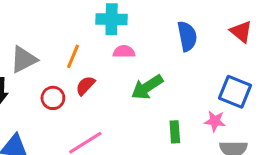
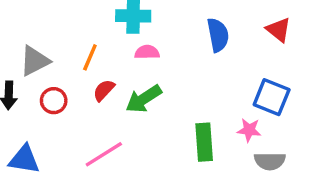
green arrow: (147, 87) -> (144, 99), moved
red circle: (53, 98) -> (54, 101), moved
green rectangle: (175, 132) -> (204, 142), size x1.5

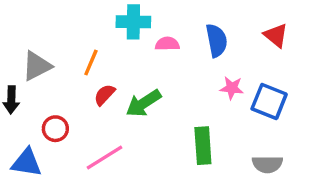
pink semicircle: (147, 52) -> (167, 44), moved
red circle: (54, 101) -> (55, 129), moved
pink star: (249, 130) -> (232, 88), moved

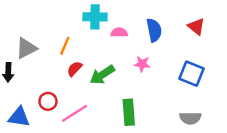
pink star: (232, 88) -> (142, 64), moved
red circle: (55, 129) -> (48, 101), moved
green rectangle: (203, 146) -> (129, 112), moved

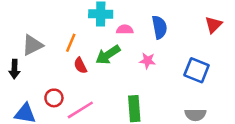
red triangle: (196, 27) -> (213, 25), moved, turned 36
red semicircle: (75, 69) -> (80, 66), turned -70
green arrow: (102, 75) -> (108, 55), moved

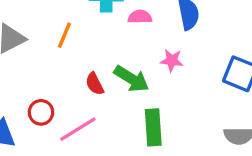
green arrow: (108, 55) -> (131, 79), moved, turned -115
red semicircle: (80, 66) -> (95, 84), moved

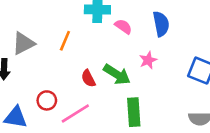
pink semicircle: (140, 17) -> (123, 26), turned 36
pink star: (172, 60) -> (148, 60), turned -30

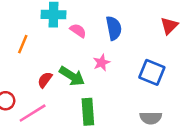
red semicircle: (88, 78) -> (45, 80), turned 63

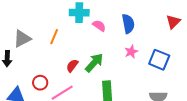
pink star: (101, 63) -> (131, 52), moved
green arrow: (72, 76) -> (94, 63), turned -80

